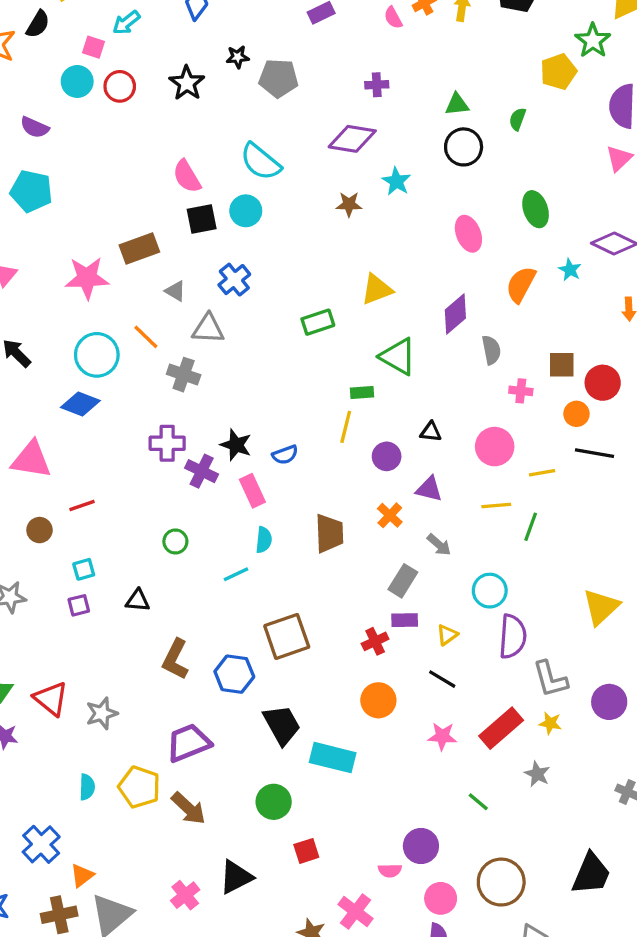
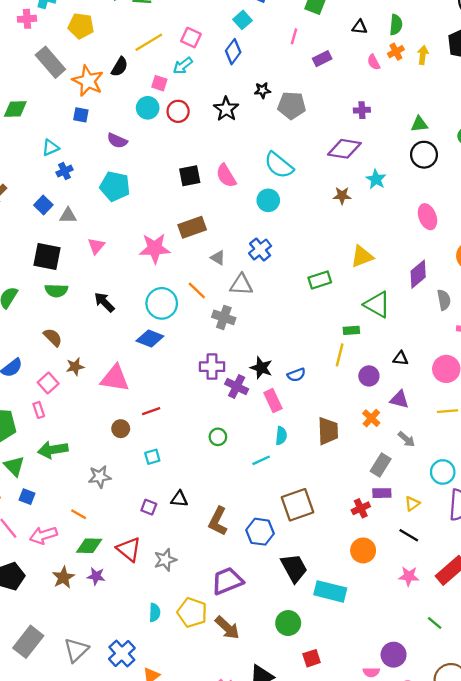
black square: (202, 219) -> (190, 176), moved
black triangle: (138, 600) -> (179, 499), moved
purple square: (79, 605) -> (149, 507), moved, turned 35

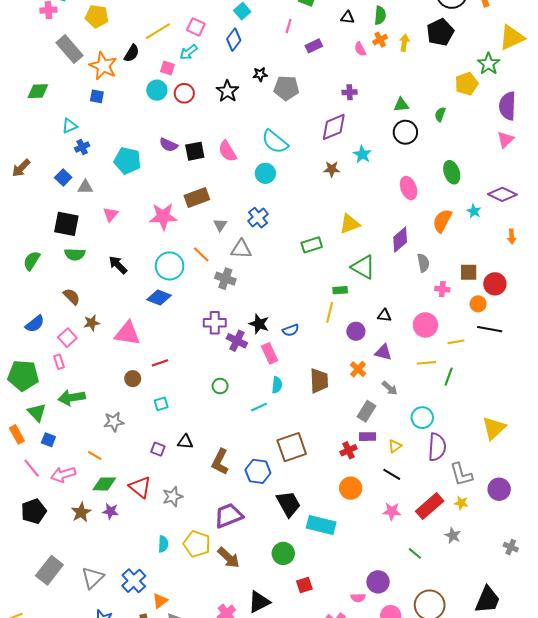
purple semicircle: (117, 141) -> (168, 145), moved
purple diamond: (344, 149) -> (334, 127), turned -32
gray triangle: (218, 258) -> (220, 225), turned 32

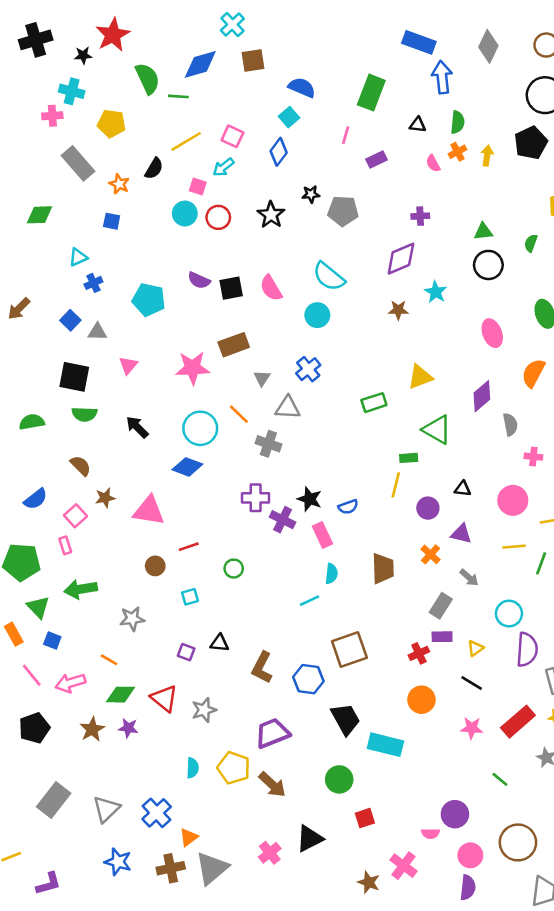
orange star: (103, 66) -> (119, 184), size x0.6
green semicircle: (32, 261) -> (32, 422), turned 48
green circle: (220, 386) -> (234, 569), moved

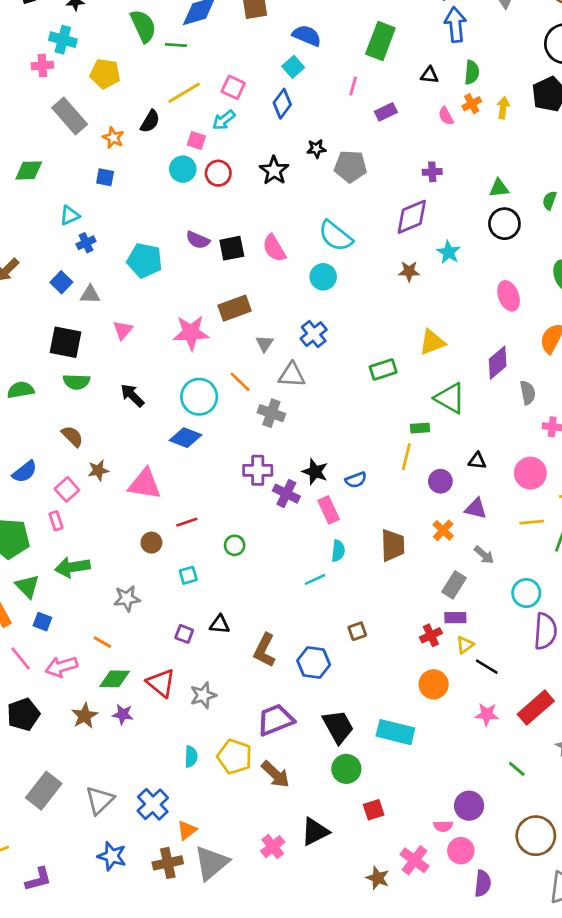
yellow triangle: (475, 648) -> (465, 645), moved
brown square: (349, 650) -> (357, 631), size x0.5
black trapezoid: (346, 719) -> (338, 727), moved
pink circle: (470, 855) -> (461, 851), moved

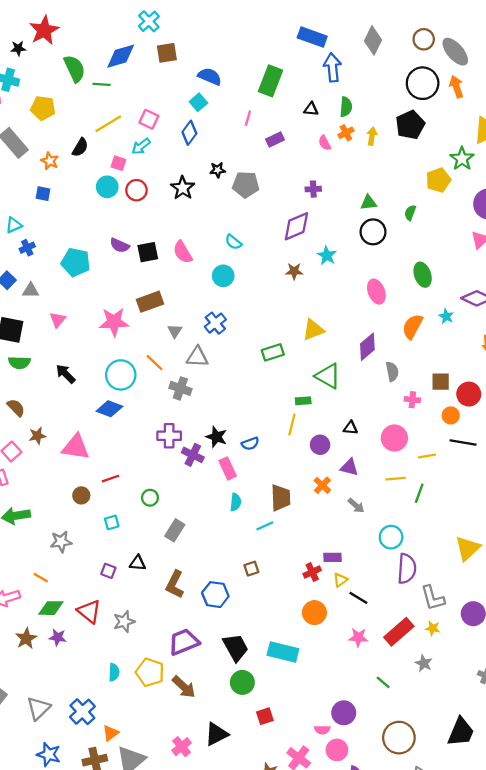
cyan semicircle: (335, 236) -> (233, 242), size x0.6
cyan line: (315, 579) -> (265, 526), moved
gray rectangle: (454, 585) -> (175, 530), moved

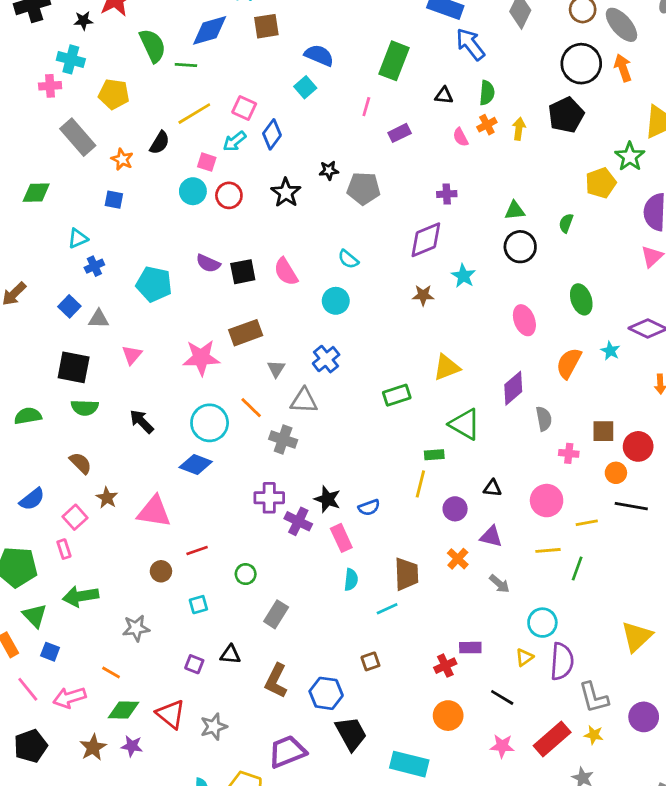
blue arrow: (332, 67) -> (470, 44), turned -32
blue diamond: (189, 133) -> (272, 134), moved
brown star: (37, 436) -> (107, 498), turned -30
yellow triangle: (340, 580) -> (524, 657), moved
black trapezoid: (236, 647) -> (351, 734), moved

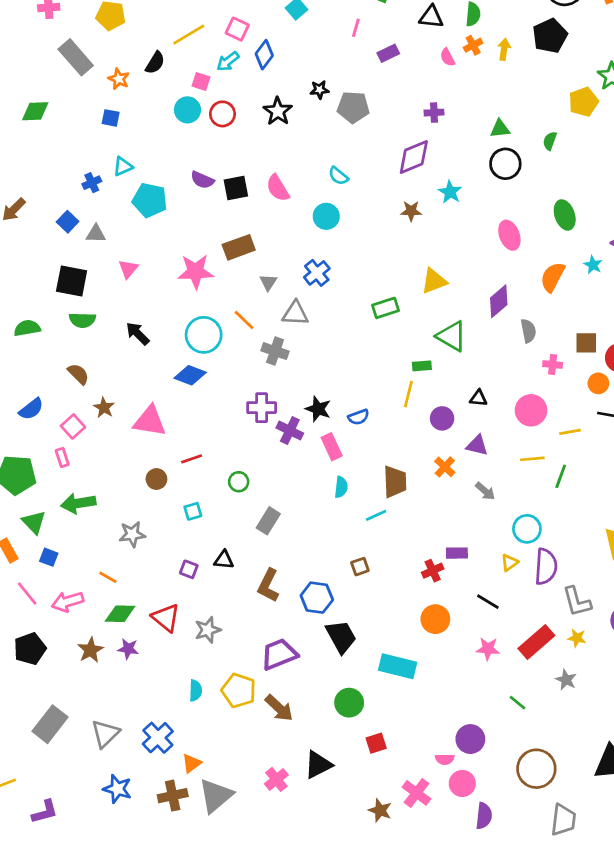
black triangle: (444, 96) -> (431, 17), size x1.4
cyan triangle: (78, 238) -> (123, 166), moved

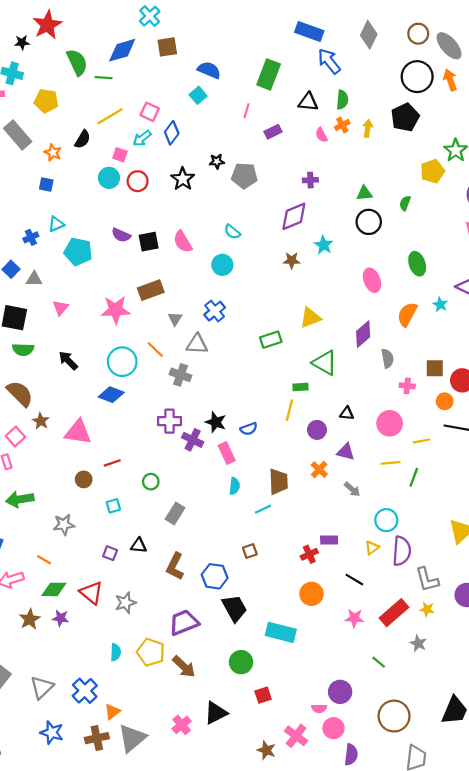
brown semicircle: (78, 374) -> (20, 394), size x1.5

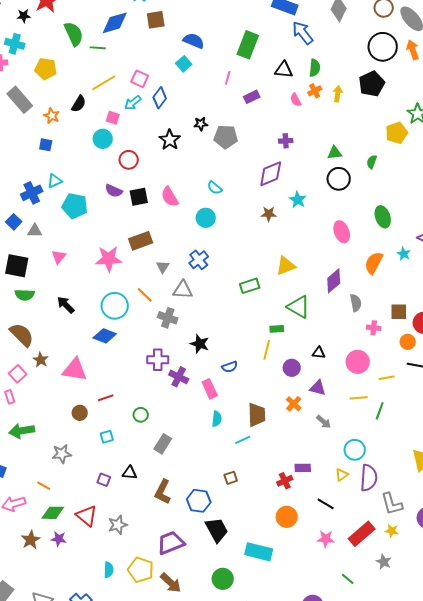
red circle: (138, 181) -> (129, 160), moved
blue cross: (31, 237) -> (32, 193), size x1.5
black star: (216, 422) -> (200, 344), moved

